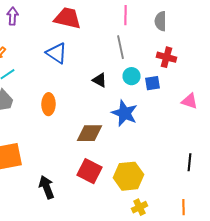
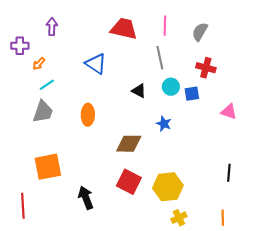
red trapezoid: (68, 18) -> (124, 29), moved
gray semicircle: (160, 21) -> (200, 32), turned 30
blue star: (124, 113) -> (164, 124), size x0.6

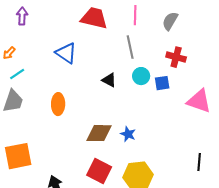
pink triangle: (229, 112) -> (199, 101), size x1.5
blue star: (164, 124) -> (128, 134), moved

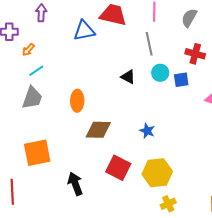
blue triangle: (66, 53) -> (84, 31), moved, turned -45
brown diamond: (99, 133) -> (98, 130), moved

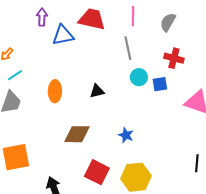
purple arrow: (41, 13) -> (42, 17), moved
black triangle: (128, 77) -> (97, 91), moved, turned -42
orange ellipse: (77, 101) -> (55, 91), moved

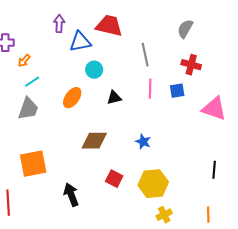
pink line: (133, 16) -> (150, 89), moved
cyan circle: (139, 77) -> (94, 70), moved
orange ellipse: (55, 91) -> (72, 98), turned 35
red square: (97, 172) -> (114, 179), size x0.7

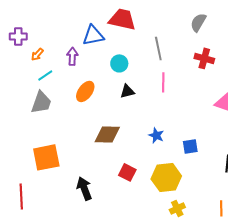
purple arrow: (59, 24) -> (72, 56), moved
cyan circle: (94, 70) -> (119, 63), moved
blue square: (177, 91) -> (190, 146), moved

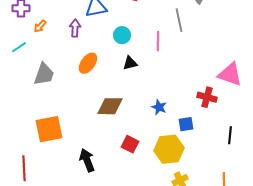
gray line: (158, 48) -> (179, 20), moved
red cross: (204, 58) -> (207, 97), moved
cyan line: (45, 75) -> (19, 47), moved
pink line: (163, 82) -> (158, 41), moved
blue square: (190, 146) -> (186, 124), moved

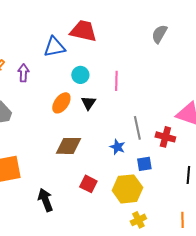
gray line: (179, 20) -> (137, 128), moved
purple arrow: (75, 28) -> (23, 73), moved
orange ellipse: (88, 63) -> (61, 103), moved
black triangle: (130, 63) -> (88, 103), turned -42

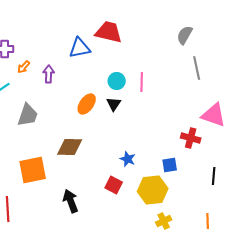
cyan circle: (80, 75) -> (117, 81), moved
gray line: (137, 128) -> (197, 68), moved
brown diamond: (68, 146) -> (70, 147), moved
blue star: (117, 147) -> (128, 159), moved

